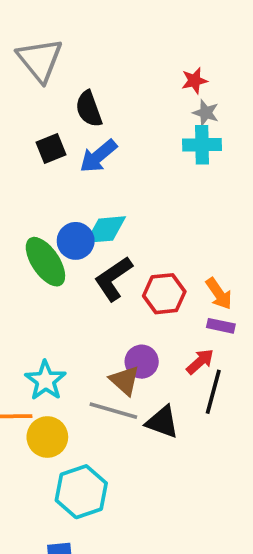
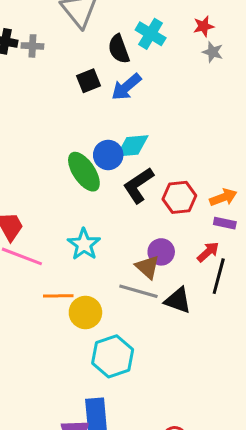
cyan cross: (202, 145) -> (151, 34), moved, turned 32
orange arrow: (219, 294) -> (223, 197), turned -76
cyan star: (45, 380) -> (84, 244), moved

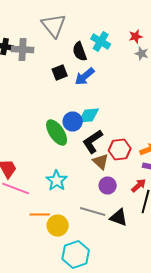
gray cross: (32, 46) -> (23, 50), size x1.5
brown triangle: (148, 267) -> (101, 162), moved

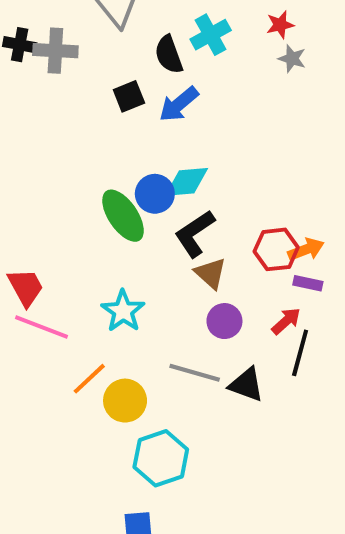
cyan cross: (101, 42) -> (211, 35), turned 30
red hexagon: (120, 150) -> (276, 249), moved
orange line: (40, 214) -> (89, 379), turned -42

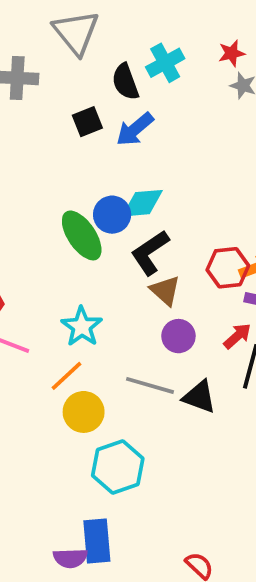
orange line: (89, 379) -> (67, 376), moved

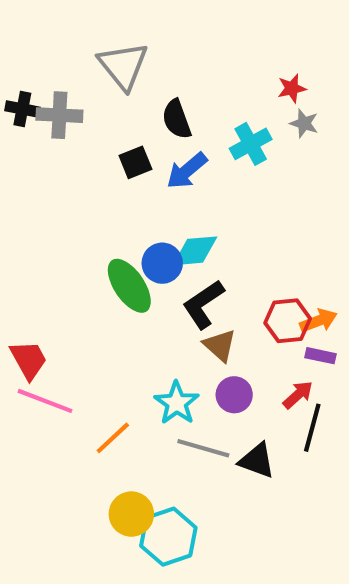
cyan cross: (165, 63) -> (251, 144), moved
cyan star: (82, 327) -> (177, 403), moved
yellow circle: (84, 412) -> (131, 514), moved

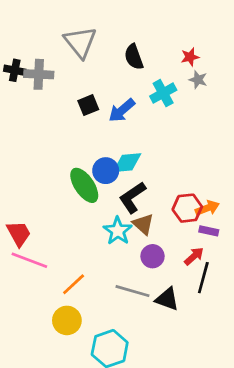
black semicircle: (177, 119) -> (134, 57), moved
cyan star: (177, 403) -> (118, 231), moved
yellow circle: (131, 514) -> (67, 320), moved

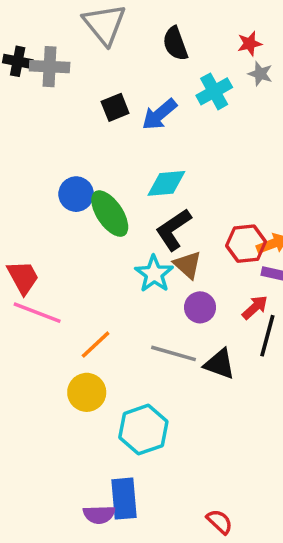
blue circle: (106, 171) -> (76, 194), moved

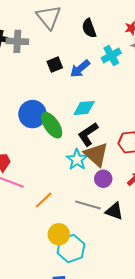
blue circle: (76, 194) -> (32, 114), size x1.4
brown triangle: (188, 265) -> (96, 154), size x1.5
yellow circle: (87, 392) -> (59, 234), moved

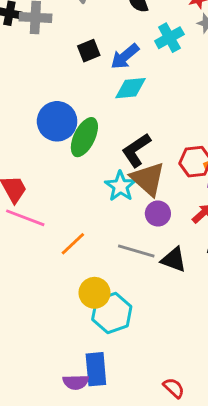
cyan diamond: (84, 108) -> (131, 88), moved
green ellipse: (52, 125) -> (84, 137), turned 60

